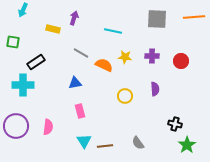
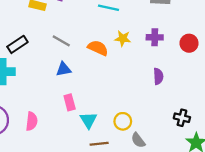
gray line: (81, 53) -> (61, 41), moved
yellow circle: (125, 96) -> (123, 121), moved
cyan triangle: (84, 141) -> (88, 120), moved

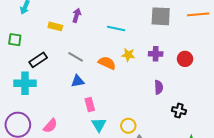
pink rectangle: (70, 102) -> (90, 104), moved
black cross: (182, 118) -> (179, 111), moved
pink semicircle: (32, 121) -> (50, 126), turned 35

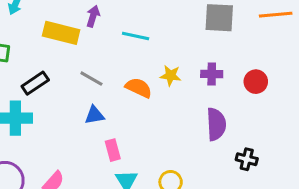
yellow rectangle: (55, 26) -> (61, 33), size x1.6
cyan line: (116, 28) -> (136, 36), moved
purple semicircle: (159, 87) -> (216, 124), size x1.5

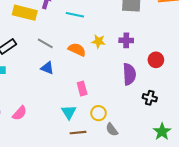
red circle: (256, 82) -> (156, 60), moved
blue triangle: (94, 115) -> (47, 68), turned 32
pink rectangle: (113, 150) -> (82, 89), moved

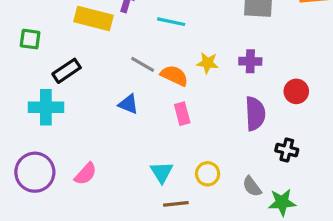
gray line: (45, 43) -> (143, 64), moved
pink rectangle: (82, 89) -> (182, 114), moved
gray semicircle: (112, 130) -> (252, 186), moved
green star: (162, 132) -> (282, 202), moved, turned 30

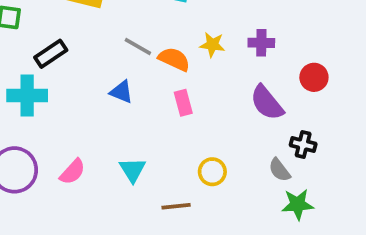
purple semicircle: (255, 114) -> (267, 103), turned 144
cyan triangle: (162, 172) -> (132, 170), moved
gray semicircle: (252, 186) -> (279, 170), moved

